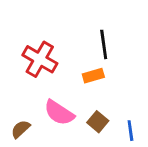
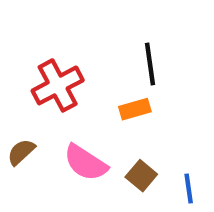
red cross: (40, 59) -> (58, 85), turned 32
brown semicircle: (21, 129) -> (21, 152), moved

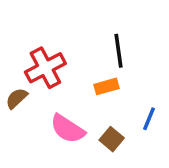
brown semicircle: (21, 152) -> (17, 98), moved
blue line: (189, 189) -> (149, 119), moved, turned 30

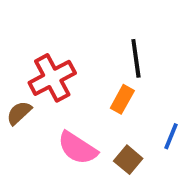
orange rectangle: (107, 86) -> (122, 99), turned -45

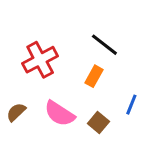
black line: (136, 58) -> (104, 45), turned -44
brown semicircle: (19, 113) -> (16, 112), moved

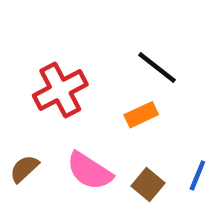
orange rectangle: (94, 76) -> (141, 115), turned 36
blue line: (131, 105) -> (197, 175), moved

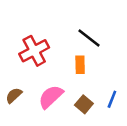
orange rectangle: (141, 115) -> (80, 65), turned -66
pink semicircle: (90, 171) -> (51, 97), turned 104

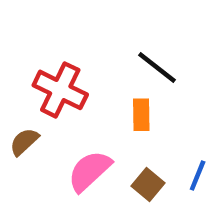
red cross: (34, 51) -> (60, 90), turned -36
brown semicircle: (14, 95) -> (24, 142), moved

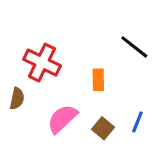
black line: (157, 67) -> (134, 47), moved
brown semicircle: (24, 142) -> (17, 99), turned 145

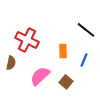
blue line: (137, 122) -> (84, 60), moved

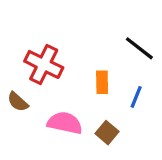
brown semicircle: (11, 63) -> (18, 102), turned 120
pink semicircle: (40, 76) -> (65, 123), turned 55

